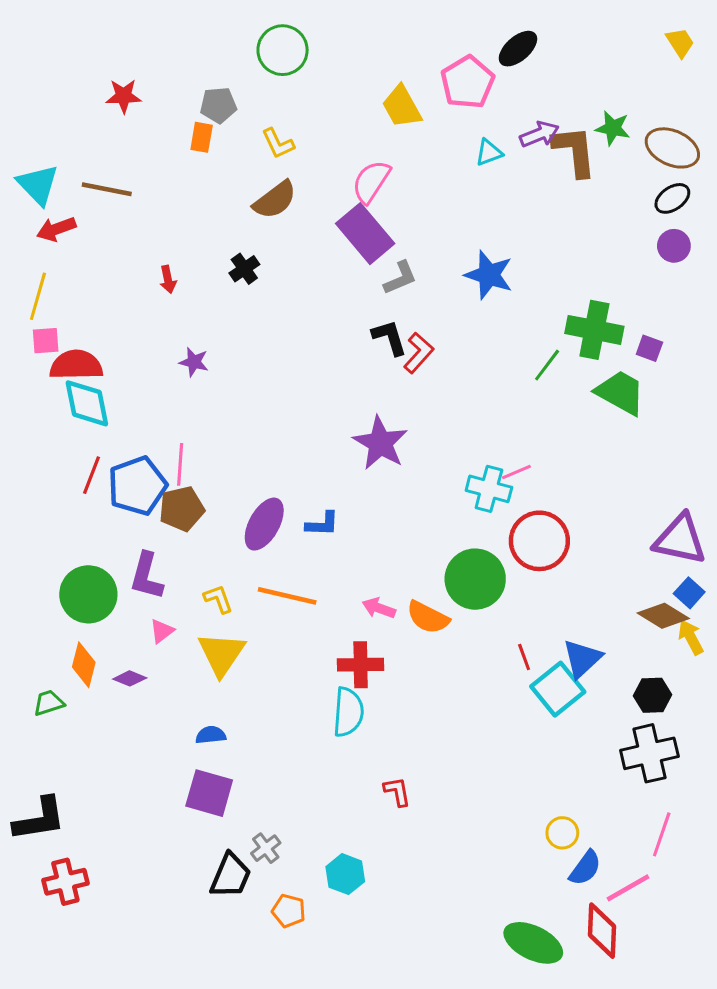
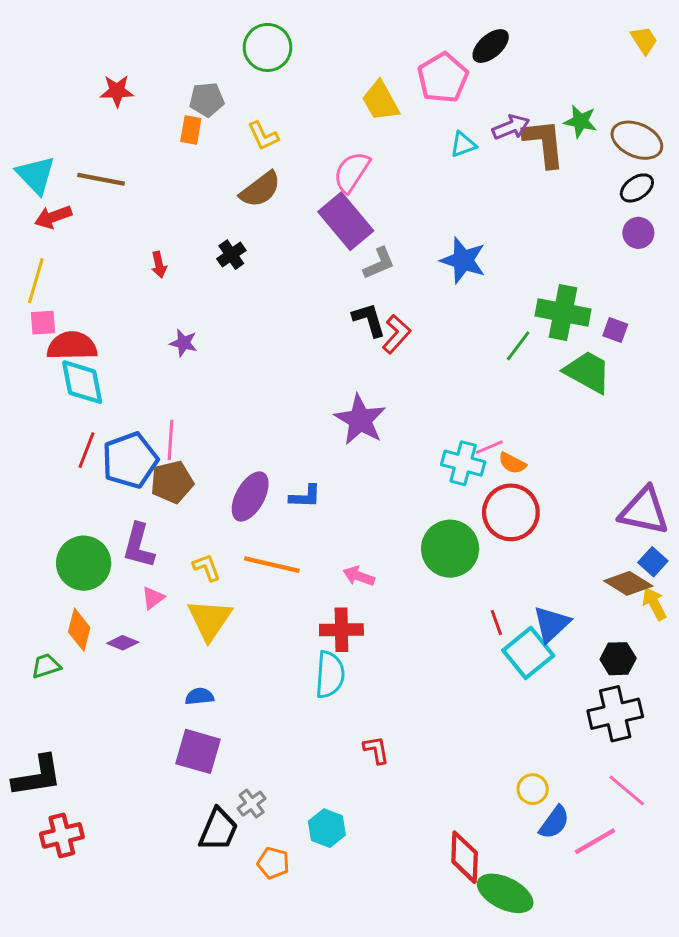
orange semicircle: (428, 617) -> (512, 463), moved, size x0.7
pink line: (662, 834) -> (627, 791), turned -69
red diamond: (602, 931) -> (465, 857), moved

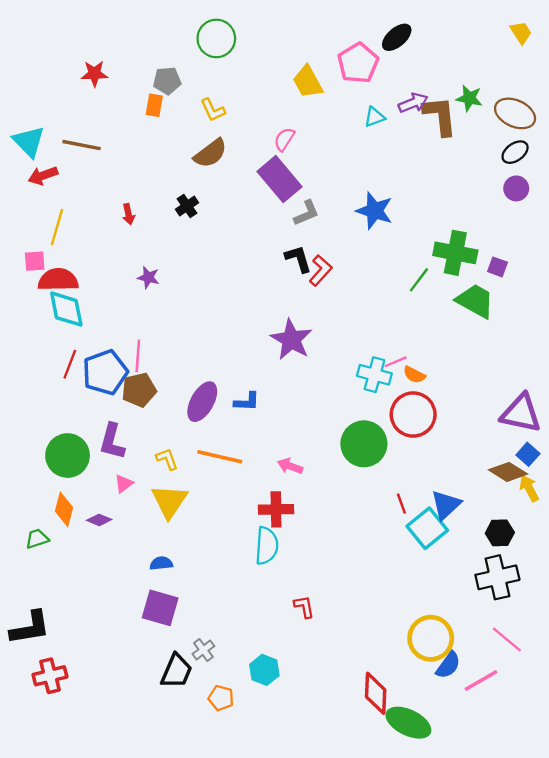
pink semicircle: (352, 172) -> (284, 139), size x0.7
yellow line: (36, 281) -> (57, 227), moved
yellow circle: (533, 789) -> (431, 638), size x1.8

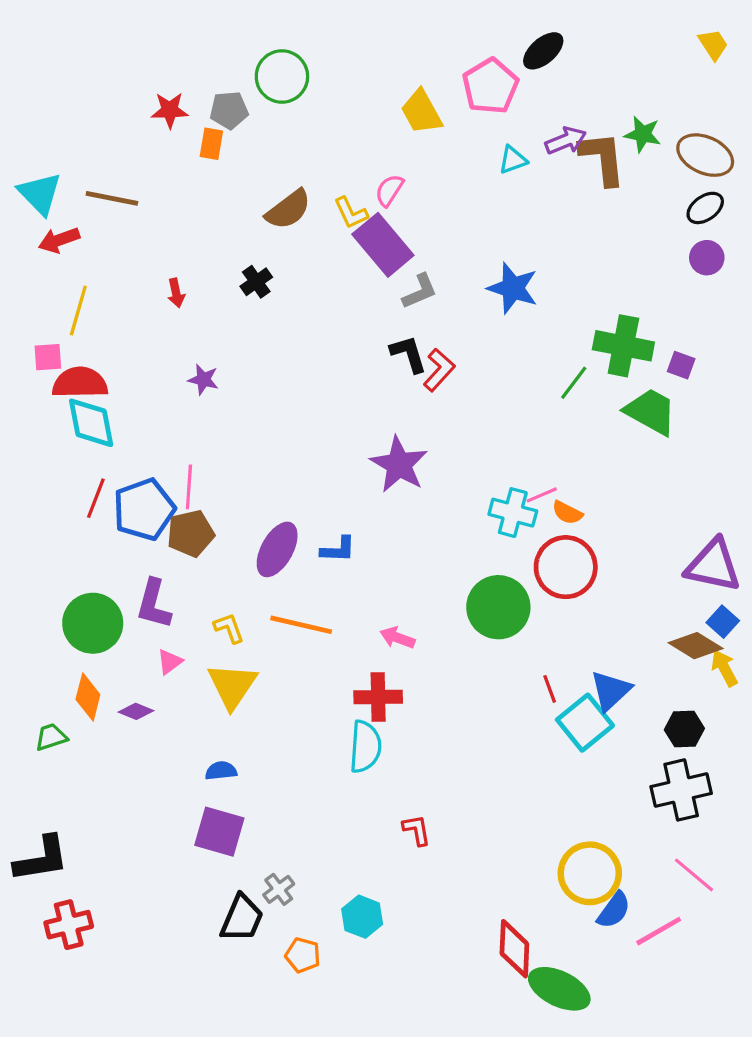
green circle: (216, 38) -> (282, 77), moved
red star: (94, 74) -> (170, 110), moved
yellow L-shape: (213, 110) -> (351, 213), moved

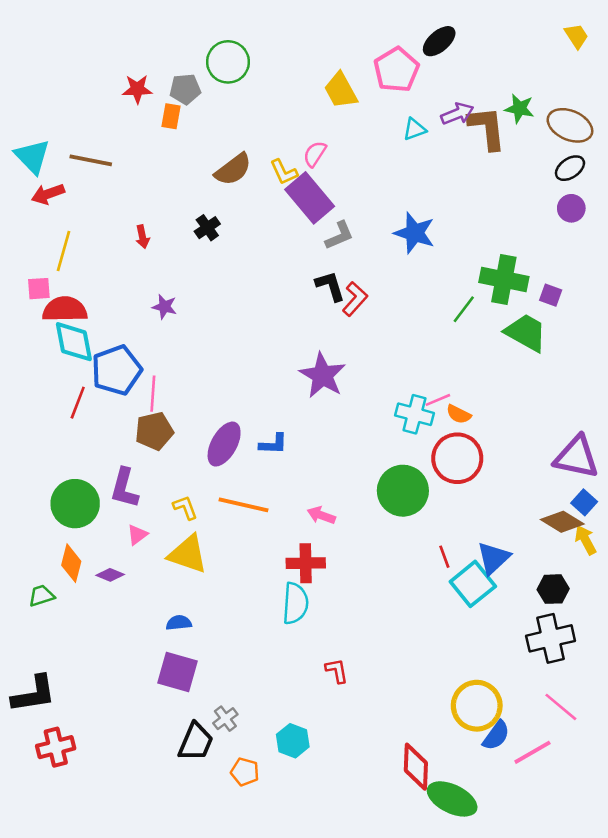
blue pentagon: (144, 509) -> (117, 370), moved
yellow triangle: (232, 686) -> (188, 554), turned -45

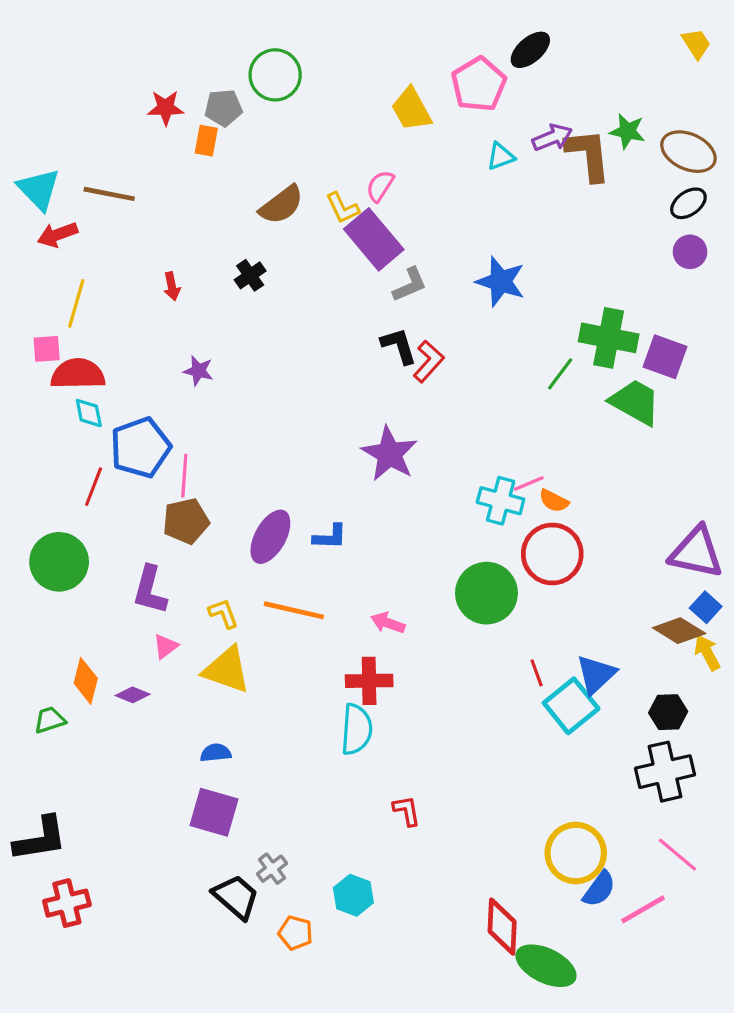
purple square: (551, 295) -> (665, 357), size x1.6
cyan diamond: (74, 342) -> (89, 413), size x0.6
green circle: (75, 504) -> (59, 562), moved
black trapezoid: (196, 742) -> (236, 897), turned -72

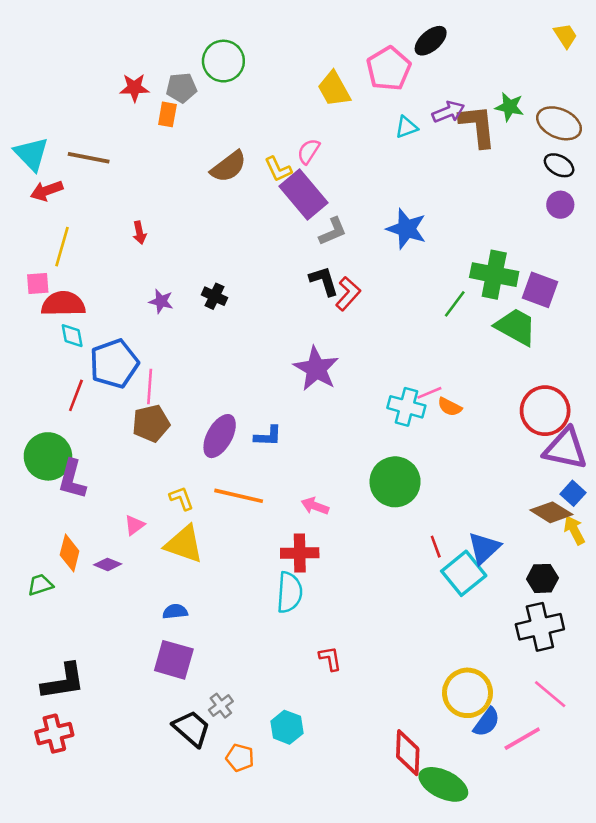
black ellipse: (688, 203) -> (559, 165), turned 64
black cross: (250, 275) -> (215, 296), moved, turned -30
red circle: (552, 554) -> (545, 411), moved
purple L-shape: (150, 590) -> (72, 479), moved
black L-shape: (40, 839) -> (63, 681), moved

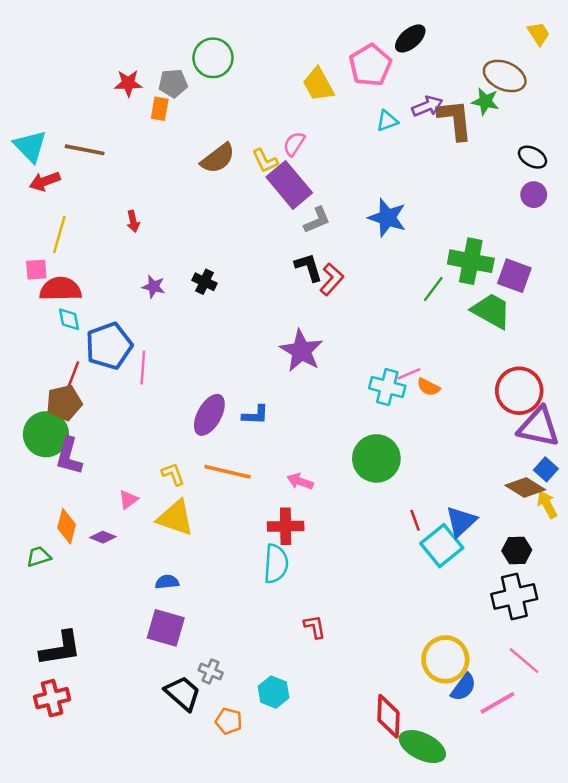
brown ellipse: (559, 123) -> (505, 76), moved
brown pentagon: (151, 423) -> (64, 403), moved
gray cross: (221, 706) -> (211, 671), turned -30

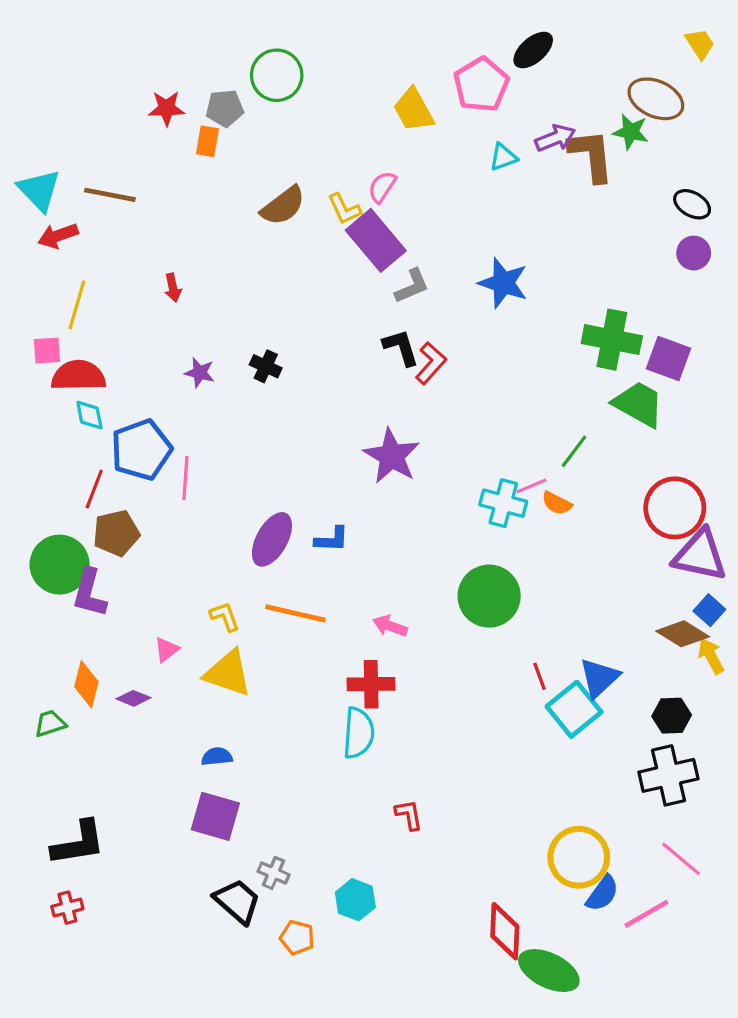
green line: (433, 289) -> (574, 451), moved
brown pentagon: (64, 403) -> (116, 533), moved
red cross: (52, 698) -> (67, 908), size x0.7

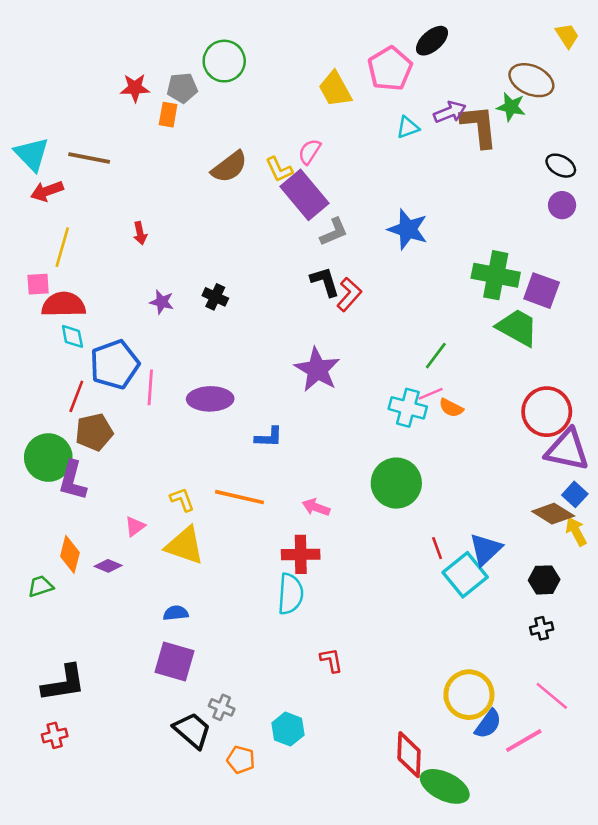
green line: (574, 451) -> (436, 356), moved
purple ellipse: (272, 539) -> (210, 399), moved, turned 60
black cross: (668, 775) -> (542, 628), size x0.5

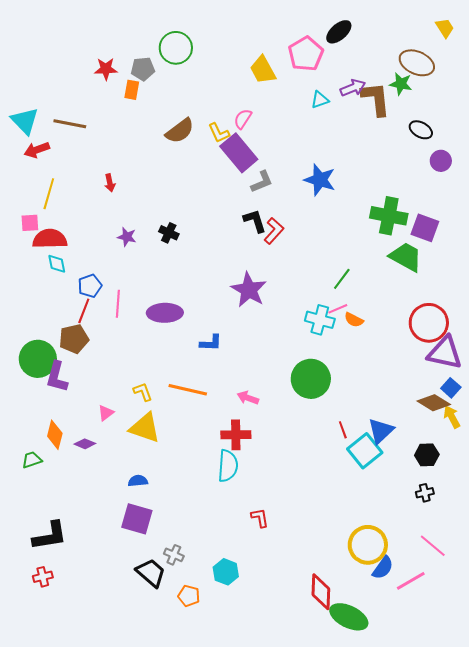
black ellipse: (561, 166) -> (421, 130), moved
blue pentagon: (115, 364) -> (90, 286), size x0.6
red line: (76, 396) -> (84, 311), moved

